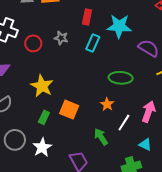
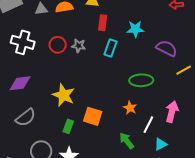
cyan star: (119, 26) -> (135, 29), size x0.7
red circle: (33, 43) -> (58, 45), moved
cyan triangle: (145, 144) -> (161, 144), moved, turned -48

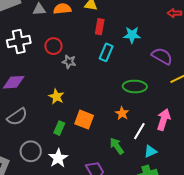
white cross: (23, 42) -> (19, 42), turned -30
gray star: (79, 46) -> (69, 62), moved
yellow star: (64, 95) -> (56, 97), size x0.7

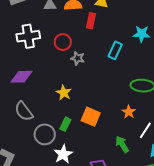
red rectangle: (100, 27) -> (91, 21), moved
gray semicircle: (17, 117) -> (24, 111), turned 85
gray circle: (31, 151) -> (45, 134), moved

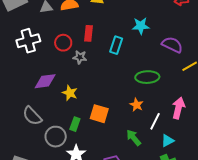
red rectangle: (91, 21) -> (88, 33), moved
purple diamond: (22, 77) -> (45, 81), moved

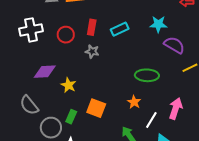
cyan star: (141, 26) -> (158, 24), moved
cyan rectangle: (116, 45) -> (120, 29), moved, turned 42
gray star: (80, 57) -> (92, 51), moved

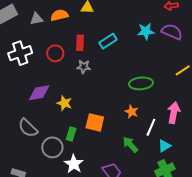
purple semicircle: (174, 45) -> (172, 32), moved

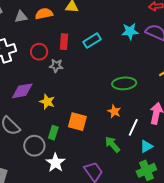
gray star: (84, 67) -> (56, 66), moved

